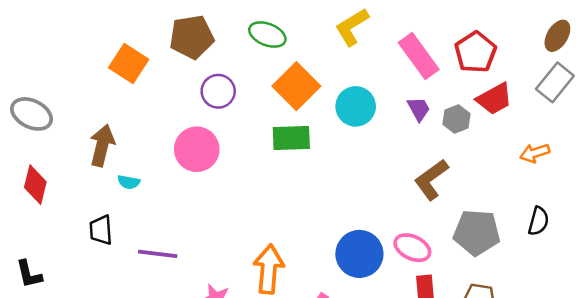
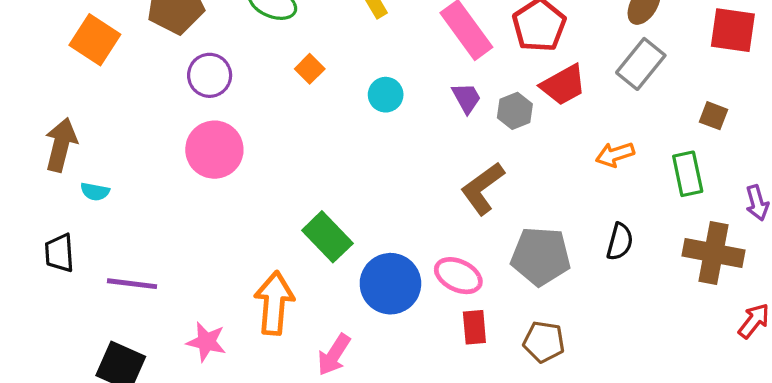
orange square: (296, 86) -> (310, 69), size x0.5
cyan circle: (356, 106) -> (386, 95), size x0.7
green rectangle: (291, 138) -> (327, 237), moved, turned 48
pink circle: (197, 149) -> (214, 150), moved

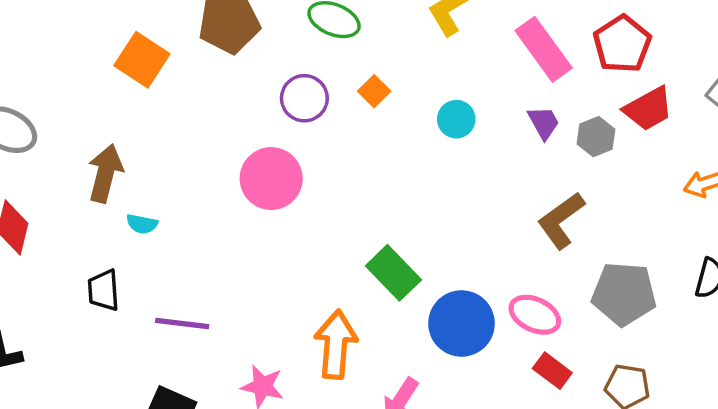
purple circle: (210, 75) -> (304, 98), moved
red rectangle: (474, 327) -> (552, 371), turned -48

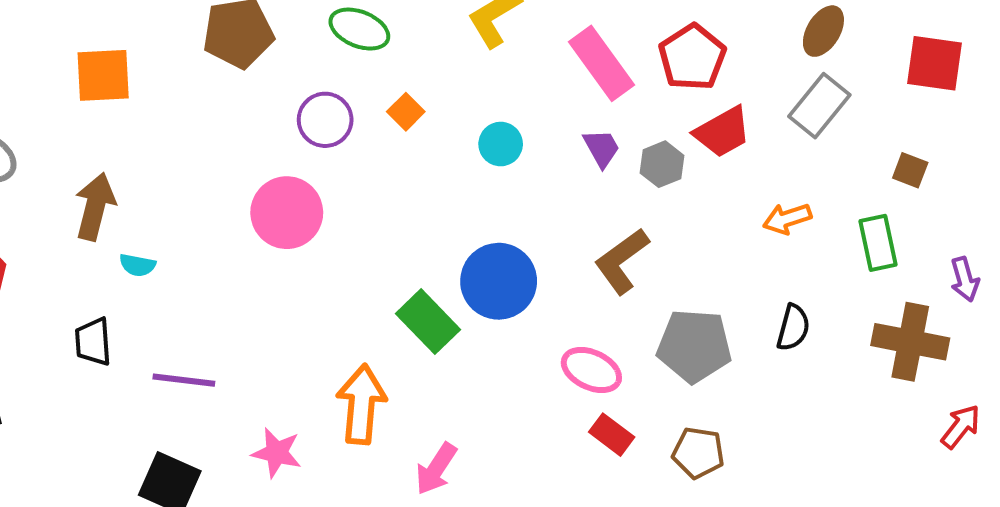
orange square: (142, 60) -> (103, 75), moved, turned -36
blue circle: (462, 323) -> (499, 281), moved

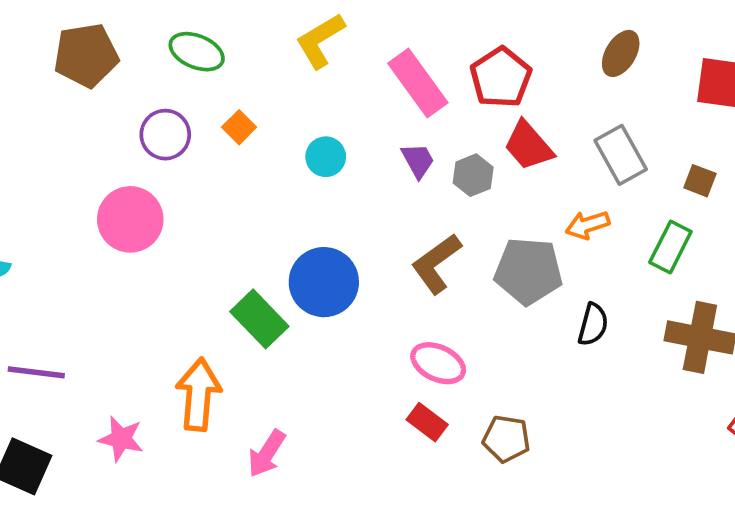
gray rectangle: (819, 106) -> (621, 155), moved, turned -68
red trapezoid: (723, 132) -> (528, 146), turned 78
green rectangle: (878, 243) -> (670, 247), turned 39
gray pentagon: (694, 346) -> (528, 271), moved
pink ellipse: (591, 370) -> (438, 363), moved

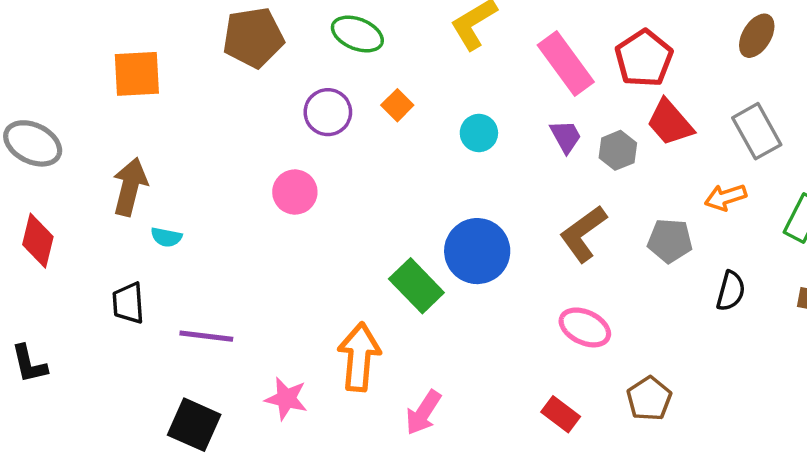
pink circle: (130, 219) -> (295, 192), size x0.7
gray pentagon: (528, 271) -> (670, 241), size x0.7
red rectangle: (427, 422) -> (561, 414), moved
brown pentagon: (506, 439) -> (649, 399), turned 30

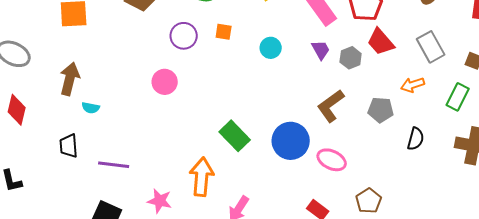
orange square: (397, 105) -> (224, 32), turned -36
blue circle: (477, 251) -> (291, 141), moved

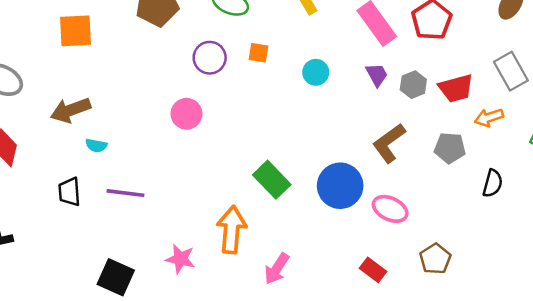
red trapezoid: (381, 42) -> (456, 88), moved, turned -64
brown arrow: (70, 79) -> (71, 110), turned -124
purple line: (114, 165) -> (126, 193), moved

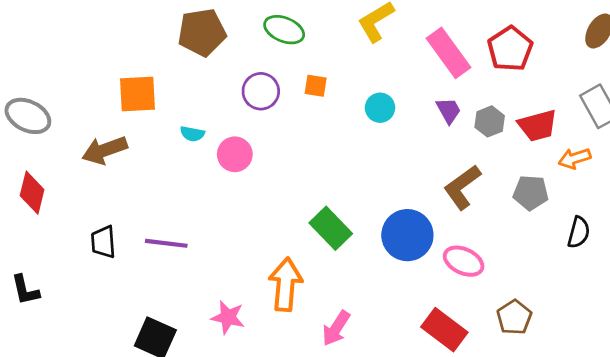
orange square: (76, 31) -> (138, 94), moved
cyan semicircle: (96, 146) -> (192, 134), moved
red rectangle: (373, 270) -> (444, 330), size x1.5

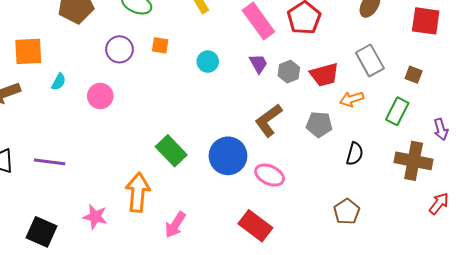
cyan semicircle: (192, 134) -> (59, 82), moved, turned -72
brown pentagon: (514, 317) -> (347, 212), moved

